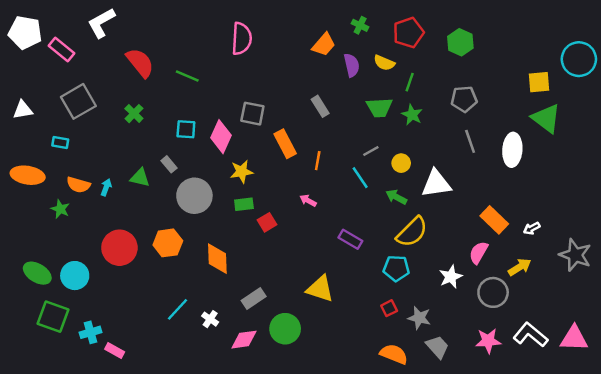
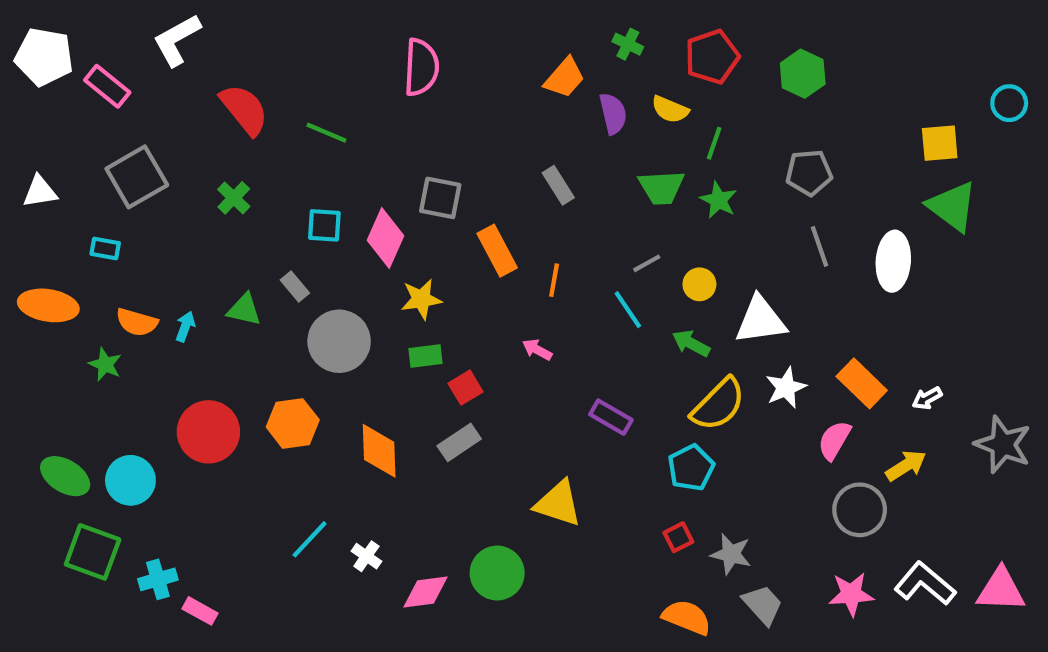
cyan circle: (579, 59) -> (1009, 103), size x0.6
cyan pentagon: (396, 268) -> (691, 468), turned -30
white star: (451, 277) -> (786, 388), moved
gray rectangle: (254, 298) -> (459, 442), moved

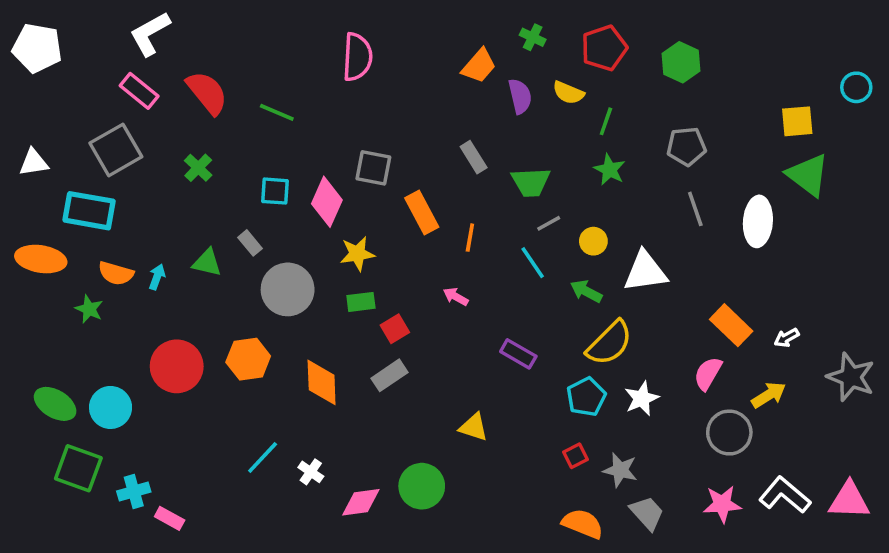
pink rectangle: (107, 86) -> (139, 91), moved
green trapezoid: (662, 187) -> (531, 182), moved
cyan rectangle: (105, 249) -> (89, 211), size x2.0
white star: (786, 388) -> (642, 399), moved
yellow triangle: (558, 503) -> (474, 427), size x0.7

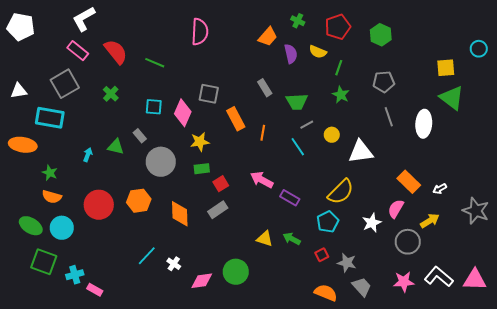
orange semicircle: (116, 273) -> (52, 197), moved
green arrow: (586, 291) -> (292, 239), moved
pink arrow: (456, 297) -> (262, 180), moved, size x1.6
white star: (642, 399) -> (372, 223), moved

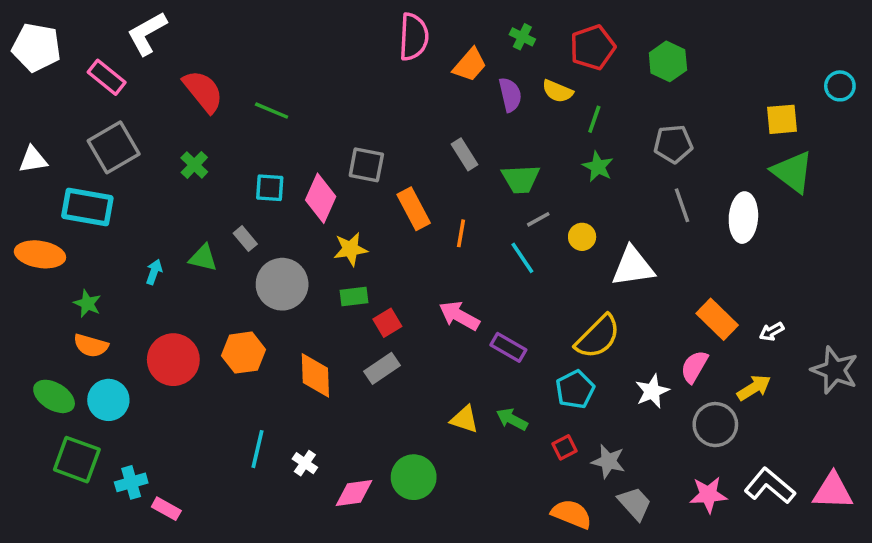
pink semicircle: (200, 32) -> (414, 37), moved
pink rectangle: (78, 51) -> (107, 77), moved
cyan line: (147, 256) -> (258, 449), turned -30

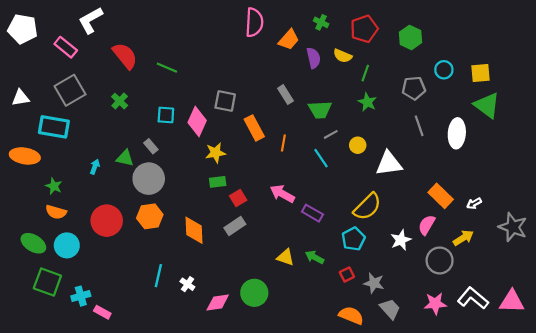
cyan circle: (840, 86) -> (444, 70), moved
gray circle: (282, 284) -> (149, 179), moved

